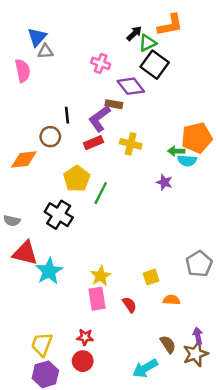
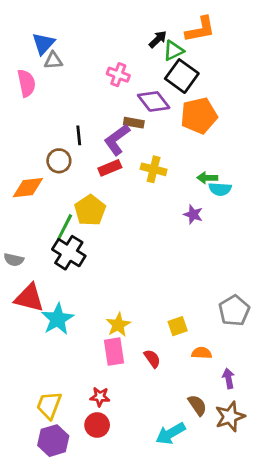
orange pentagon: (197, 138) -> (199, 116), moved
green line: (101, 193) -> (65, 227), moved
purple arrow: (198, 336) -> (228, 378), moved

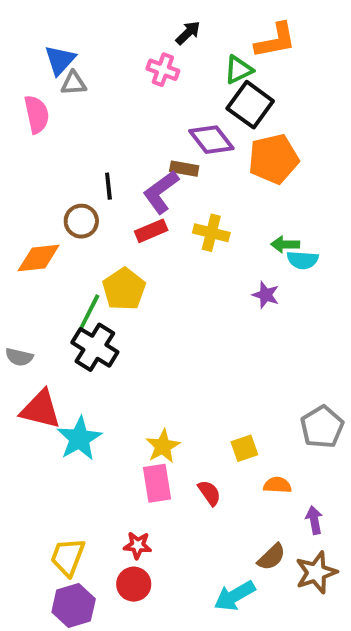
black arrow: (158, 39) -> (188, 33), moved
pink cross: (118, 75) -> (163, 70), moved
brown semicircle: (197, 405) -> (272, 557), turned 80

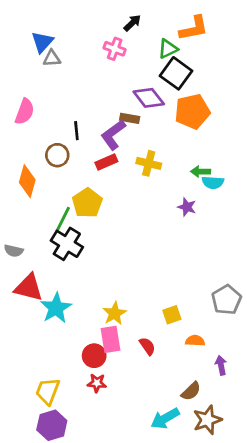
pink semicircle: (37, 114) -> (25, 112), moved, turned 32
orange diamond: (39, 258) -> (27, 181), turned -68
brown star: (316, 572) -> (207, 420), moved
red circle: (134, 584) -> (94, 356), moved

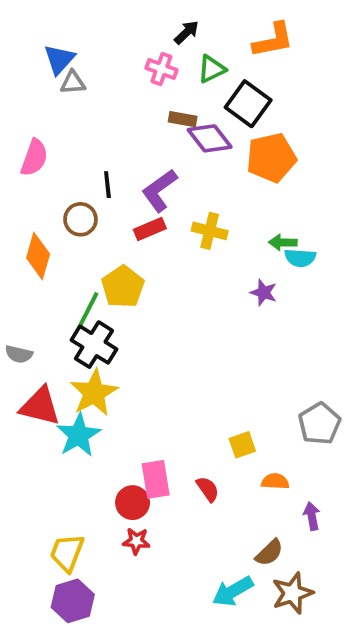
green triangle: (168, 49) -> (212, 69), moved
brown rectangle: (130, 118) -> (183, 119), moved
yellow star: (115, 313) -> (94, 393), moved, size x1.4

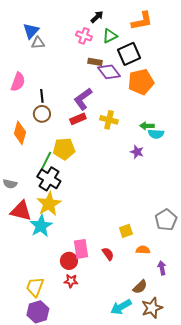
black square: (248, 104) -> (129, 54), turned 30
black line: (107, 185) -> (42, 96), moved
yellow pentagon: (123, 287) -> (64, 149), turned 30

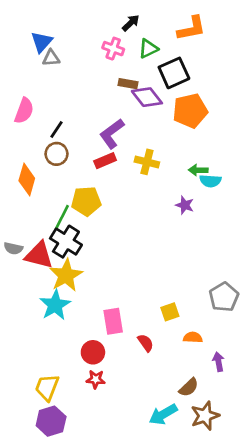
black line: (42, 96) -> (56, 130), turned 40
red triangle: (21, 211) -> (39, 255), moved
pink rectangle: (81, 249) -> (113, 321), moved

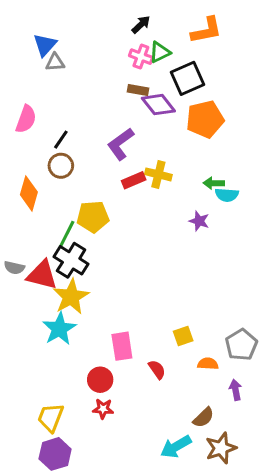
pink cross: (113, 49) -> (141, 57), moved
red rectangle: (105, 161) -> (134, 180), moved
gray pentagon: (224, 297) -> (241, 345), moved

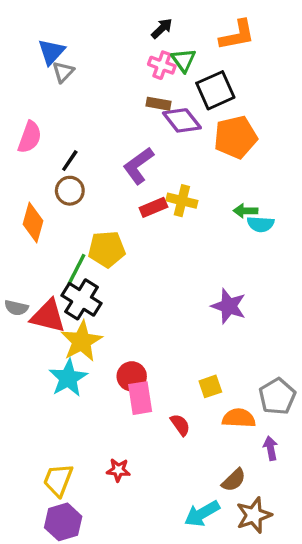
green triangle: (160, 52) -> (184, 60), turned -40
gray triangle: (55, 62) -> (63, 72), turned -42
purple star: (199, 221) -> (229, 306), moved, size x1.5
orange semicircle: (208, 364) -> (239, 418), size x1.4
red circle: (100, 380) -> (132, 376), moved

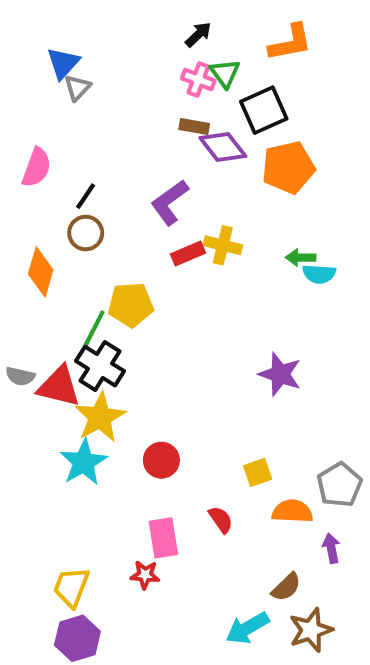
pink rectangle: (140, 398) -> (163, 538), moved

